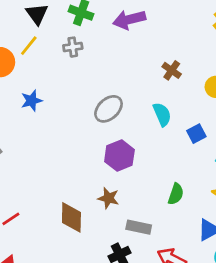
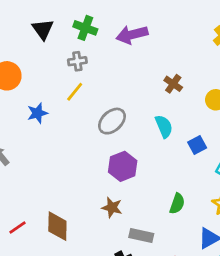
yellow line: (29, 46) -> (75, 92), moved
brown diamond: (71, 217) -> (57, 226), moved

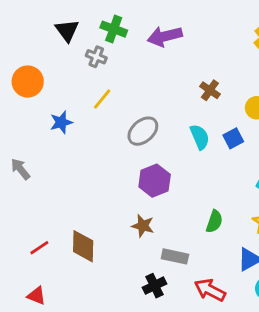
gray cross: (77, 61) -> (96, 57), moved, turned 30
blue square: (197, 145) -> (233, 138), moved

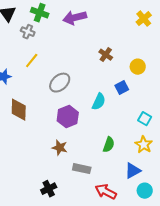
cyan semicircle: (200, 137) -> (99, 102), moved, turned 48
brown diamond: (83, 246) -> (19, 110), moved
black cross: (155, 286) -> (49, 189), moved

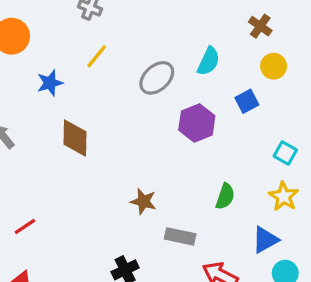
brown cross: (106, 55) -> (260, 26), moved
gray ellipse: (60, 83) -> (157, 78), moved
cyan semicircle: (99, 102) -> (208, 61), moved
purple hexagon: (68, 117) -> (197, 123), moved

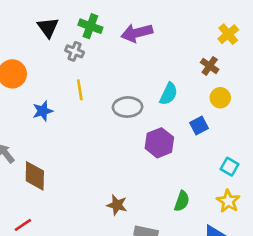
yellow line: (97, 56) -> (80, 90), turned -48
gray ellipse: (157, 78) -> (128, 107), turned 40
brown diamond: (75, 138) -> (35, 176), moved

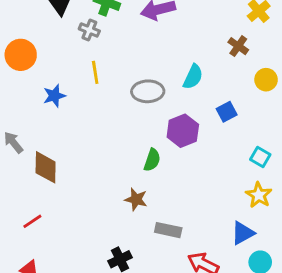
yellow circle: (220, 98) -> (266, 80), moved
green semicircle: (182, 201) -> (152, 160), moved

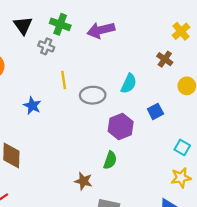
yellow line: (95, 72) -> (64, 80), moved
blue star: (54, 96) -> (32, 106), moved, turned -30
green semicircle: (152, 160) -> (110, 160), moved
yellow star: (259, 195) -> (181, 178), turned 30

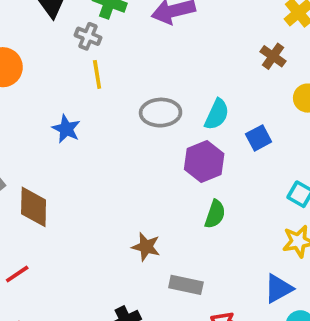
yellow line: (64, 80) -> (97, 74), moved
cyan semicircle: (129, 84) -> (217, 114), moved
green semicircle: (110, 160) -> (215, 214), moved

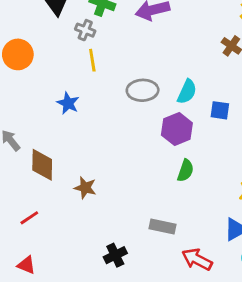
blue square: (259, 138) -> (220, 110), turned 36
brown star: (146, 247) -> (85, 188), moved

